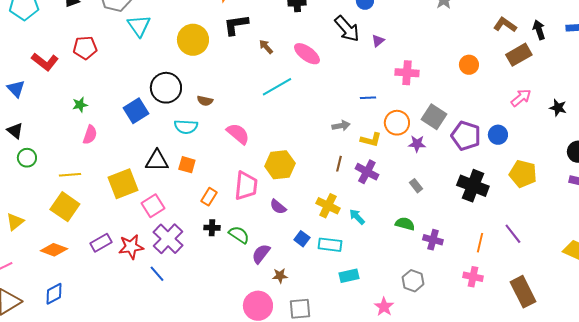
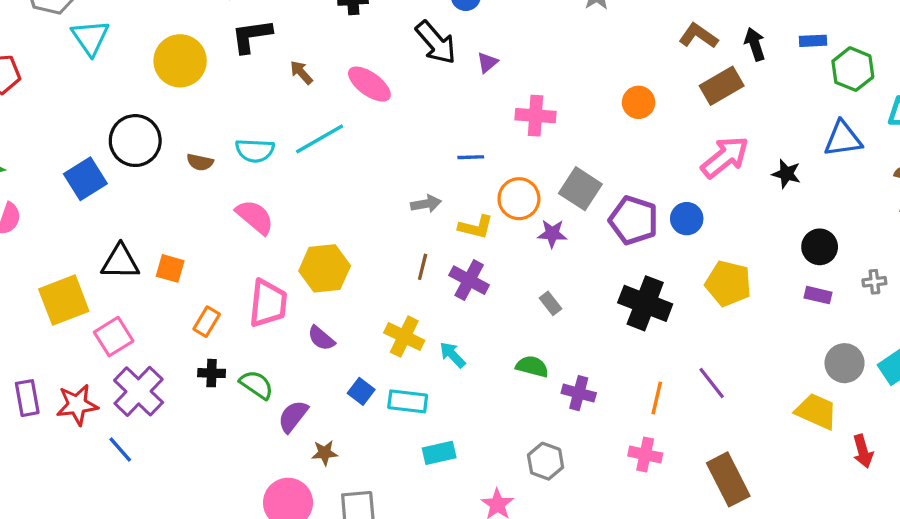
pink arrow: (521, 98) -> (725, 157), size x1.4
cyan semicircle: (186, 127) -> (255, 151), moved
purple rectangle: (101, 243) -> (27, 398), turned -70

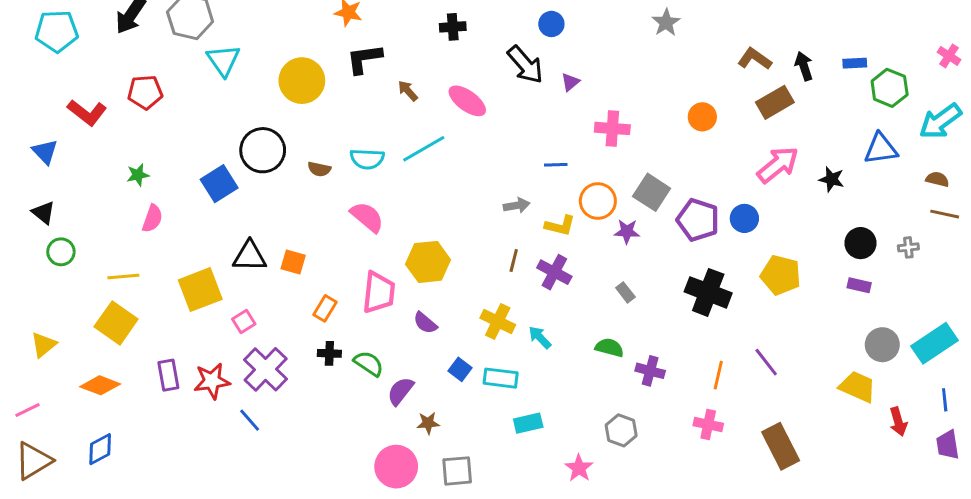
gray cross: (874, 282) -> (908, 247), moved
pink square: (114, 337) -> (244, 321), size x0.7

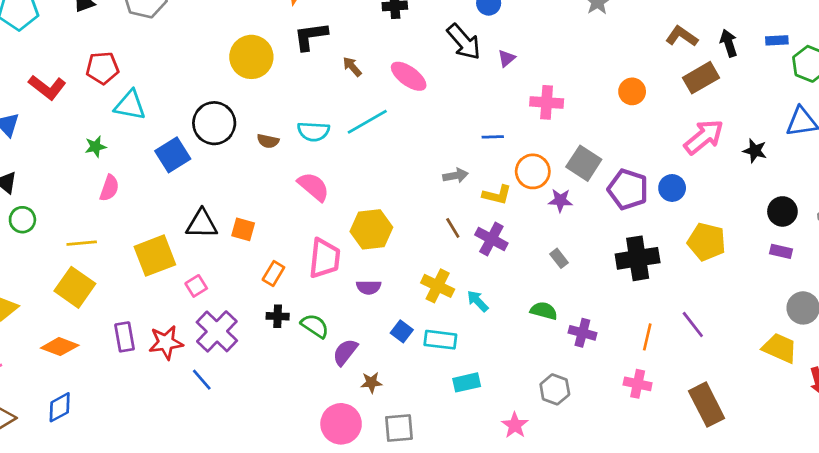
cyan triangle: (223, 60) -> (130, 105), moved, turned -44
brown line: (514, 261) -> (453, 228), turned -45
black cross: (708, 292) -> (638, 258), turned -30
purple semicircle: (425, 323) -> (369, 287), turned -40

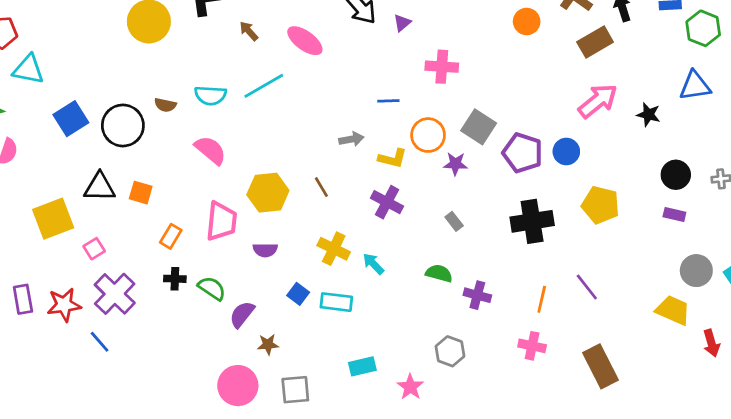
orange circle: (632, 91) -> (527, 21), moved
black circle: (214, 123) -> (123, 125), moved
brown line: (453, 228) -> (321, 187), moved
cyan rectangle: (467, 382) -> (362, 366), moved

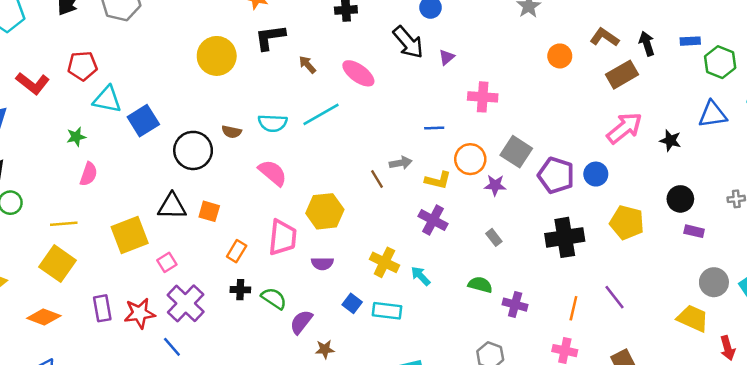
blue square: (71, 119) -> (143, 121), moved
black circle: (676, 175) -> (680, 199), moved
brown line: (321, 187) -> (377, 179), moved

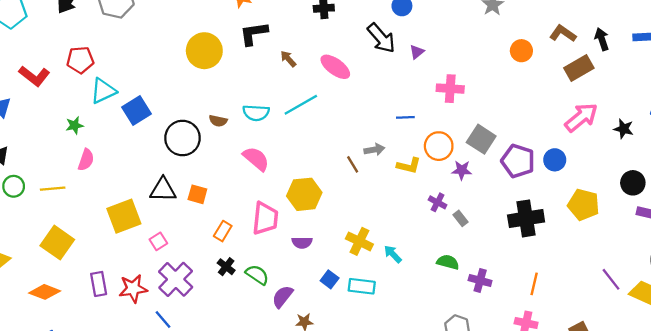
cyan triangle: (107, 99) -> (103, 91), turned -36
purple cross: (433, 220) -> (438, 202), moved, size x0.7
yellow line: (64, 224) -> (53, 189), moved
black cross: (240, 290) -> (226, 267), turned 36
purple line: (614, 297) -> (611, 279), moved

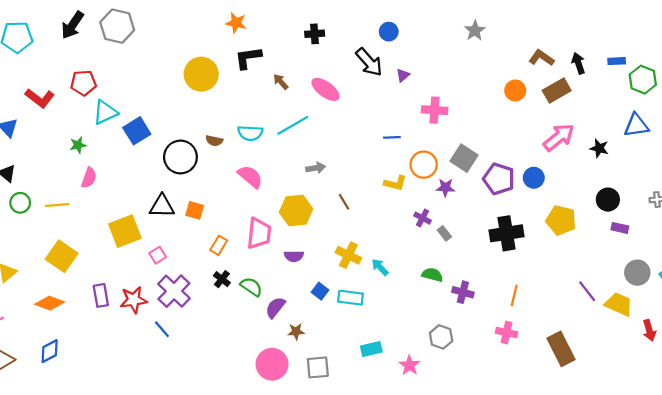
orange circle: (521, 51) -> (515, 90), moved
gray arrow: (374, 150) -> (316, 168), moved
brown line: (353, 164) -> (344, 202), moved

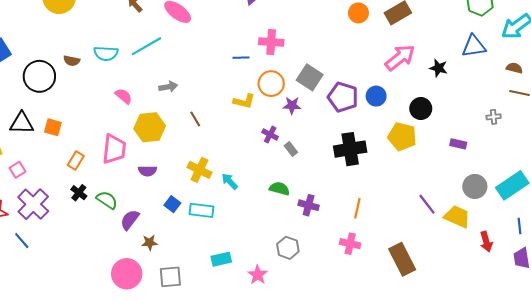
pink cross: (435, 110) -> (271, 42), moved
pink semicircle: (250, 177) -> (124, 96), moved, size x0.7
black circle: (608, 200) -> (421, 109), moved

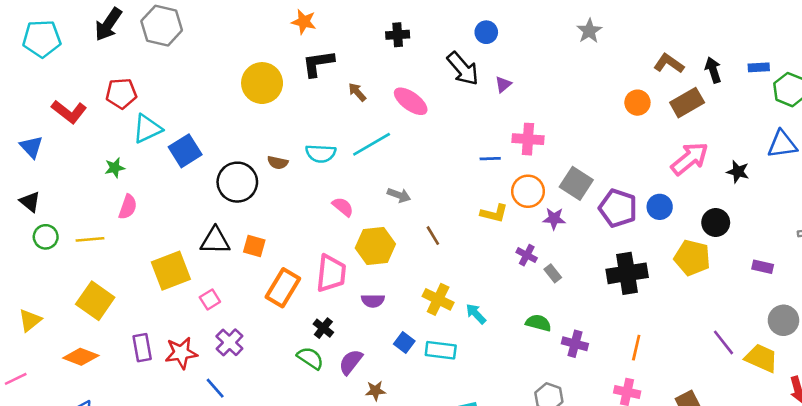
gray arrow: (168, 87) -> (399, 195), turned 30
orange rectangle: (76, 160) -> (283, 288), size x1.6
black cross: (79, 193) -> (323, 328), moved
green semicircle: (107, 200) -> (310, 358), moved
purple cross: (33, 204) -> (229, 342), size x0.7

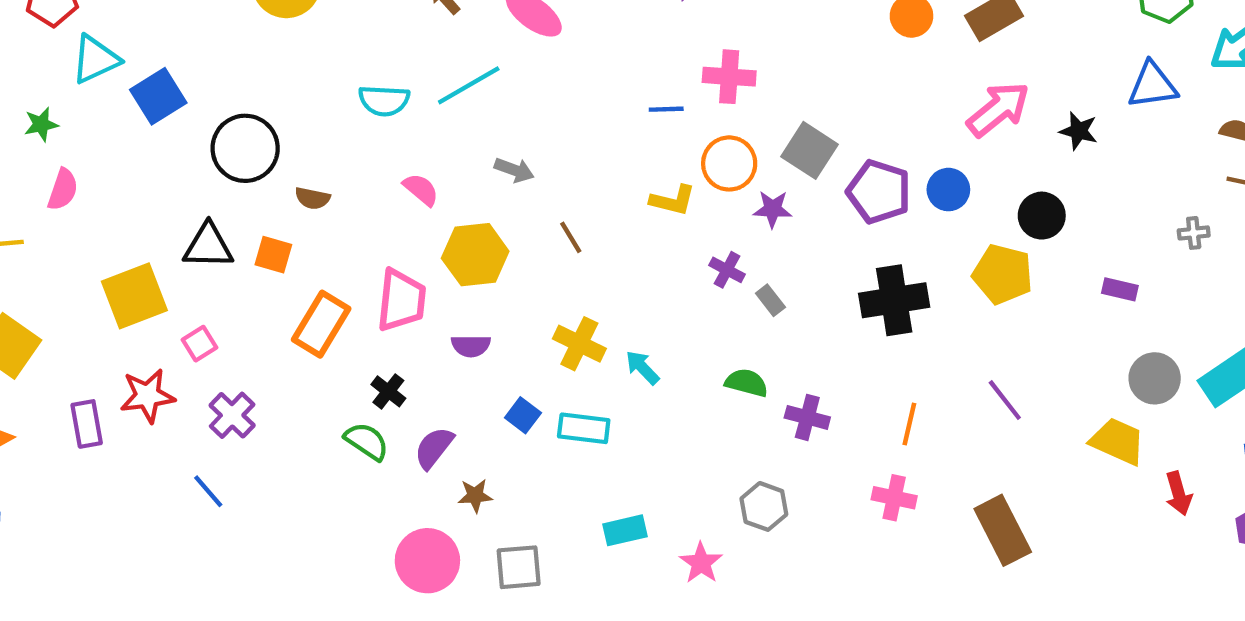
brown semicircle: (278, 163) -> (312, 198), moved
purple line: (724, 342) -> (1005, 400), moved
red star: (181, 353) -> (147, 396), moved

